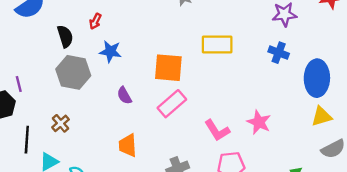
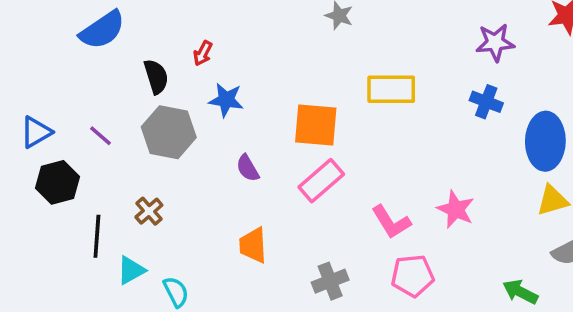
purple line: (19, 84) -> (101, 136), moved, turned -35

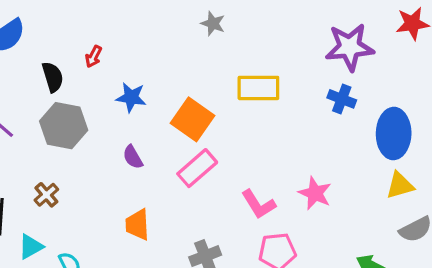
purple star: (495, 43) -> (350, 47), size x1.4
blue star: (226, 100) -> (131, 97), moved
orange square: (316, 125) -> (192, 119), turned 30

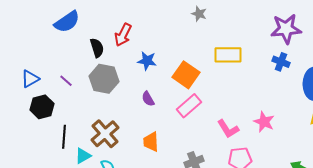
red arrow: (94, 57) -> (123, 35), size x1.6
brown cross: (46, 195) -> (105, 134), moved, size x1.8

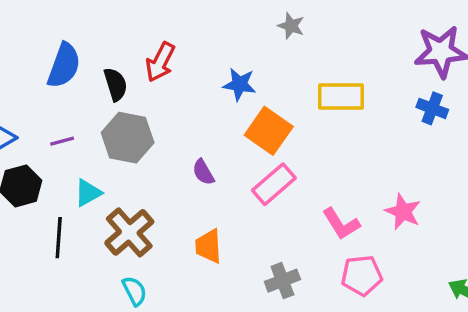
blue semicircle: (67, 22) -> (64, 65), moved, turned -36
blue star: (147, 61) -> (239, 84), moved
purple line: (66, 81) -> (62, 141), turned -56
cyan triangle: (83, 156) -> (88, 193), moved

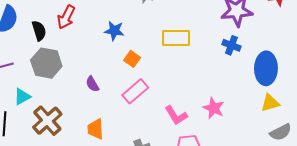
orange square: (269, 131) -> (132, 59), size x0.6

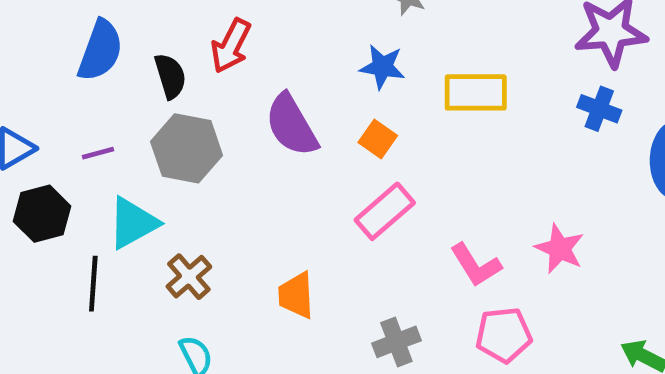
blue star: (114, 31) -> (382, 67), moved
purple semicircle: (92, 84) -> (291, 125), moved, size x1.8
cyan triangle: (22, 97) -> (133, 223), size x1.4
brown cross: (47, 121) -> (189, 277), size x0.7

